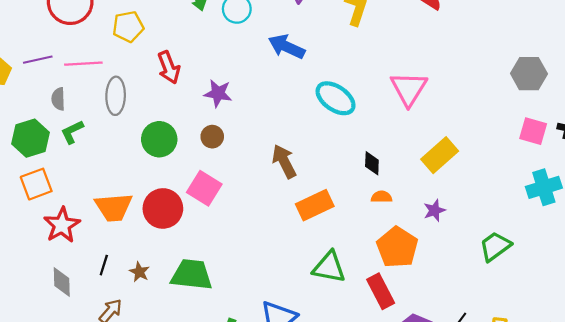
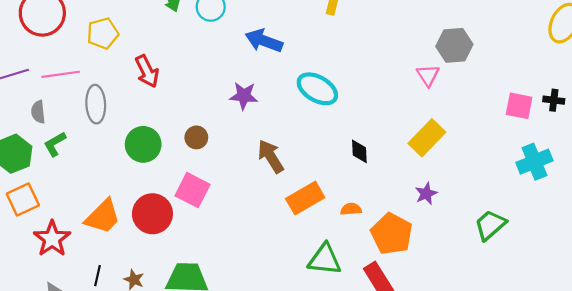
gray hexagon: (529, 74) -> (454, 45), moved
pink triangle: (409, 89) -> (428, 75), moved, size x0.6
purple star: (218, 93) -> (244, 96), moved
orange semicircle: (381, 197) -> (351, 209), moved
orange trapezoid: (114, 207) -> (103, 217), turned -36

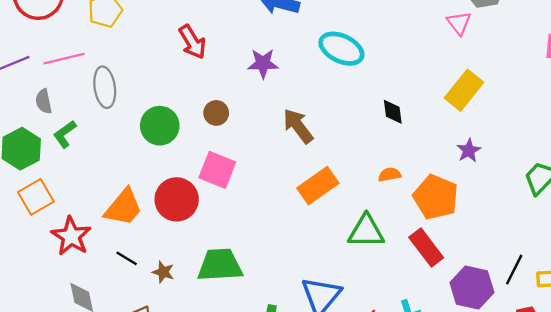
red arrow: (147, 71) -> (192, 42), moved
orange rectangle: (305, 198) -> (318, 186), moved
black line: (98, 276) -> (127, 258), moved, turned -66

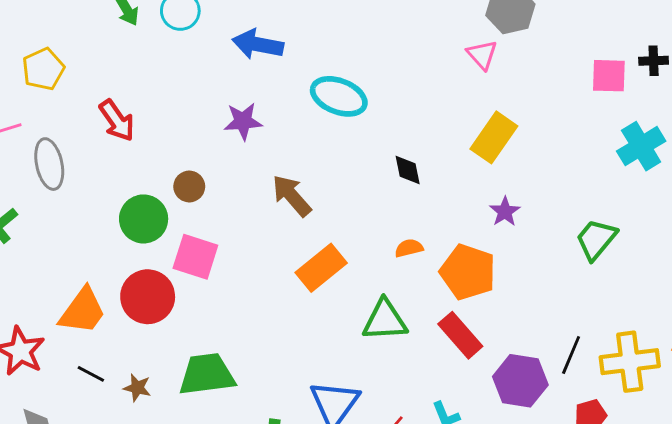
red arrow: (192, 42) -> (117, 120), moved
green circle: (160, 126) -> (144, 219), moved

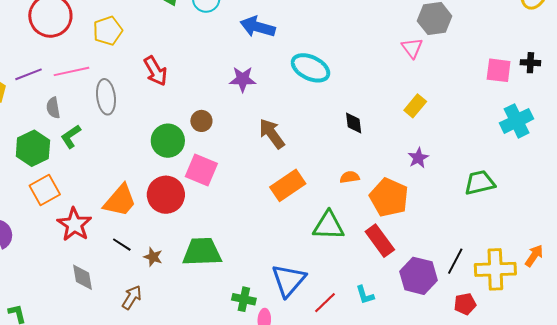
yellow rectangle: (494, 137) -> (415, 106), size x0.7
green trapezoid: (596, 239) -> (480, 183), turned 32

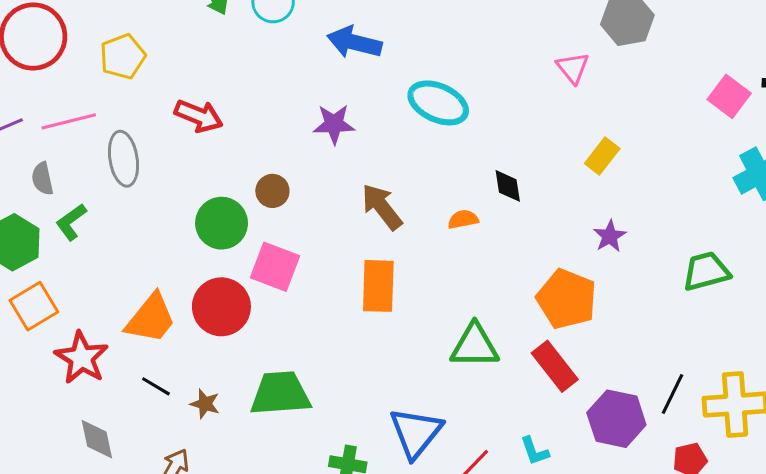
pink triangle: (412, 48) -> (573, 68), moved
pink square: (499, 70) -> (729, 96), turned 32
red arrow: (155, 71) -> (199, 116), turned -36
orange semicircle: (350, 177) -> (463, 219), moved
orange rectangle: (288, 185) -> (378, 286), moved, turned -52

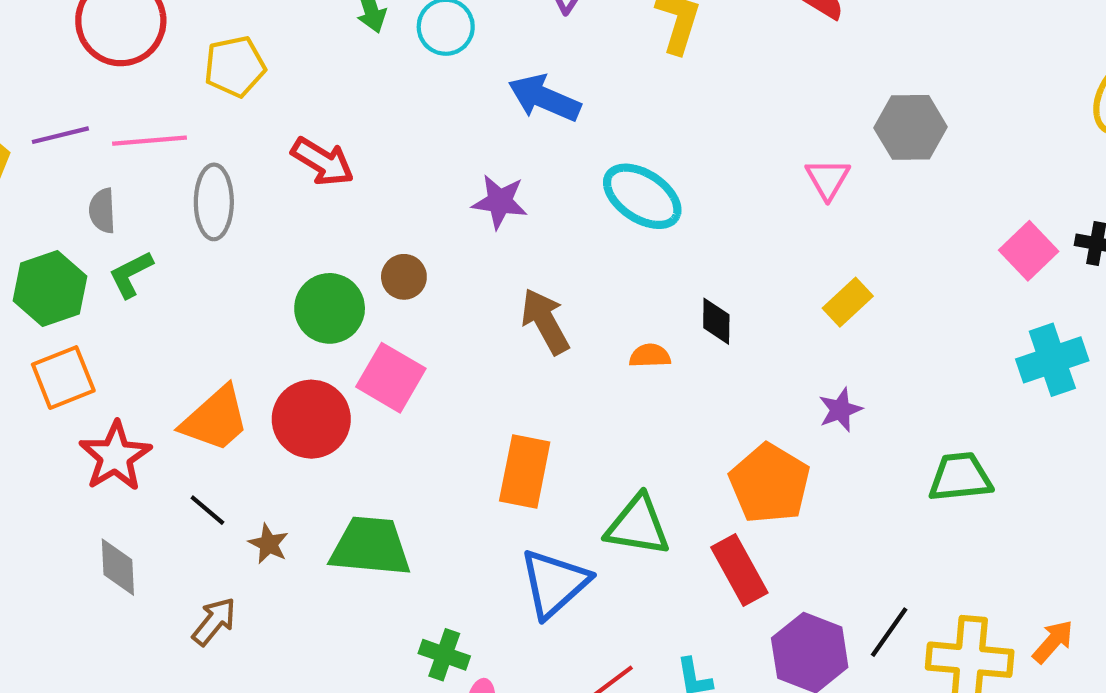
orange rectangle: (378, 286) -> (525, 472), moved
blue triangle: (416, 433) -> (554, 583), moved

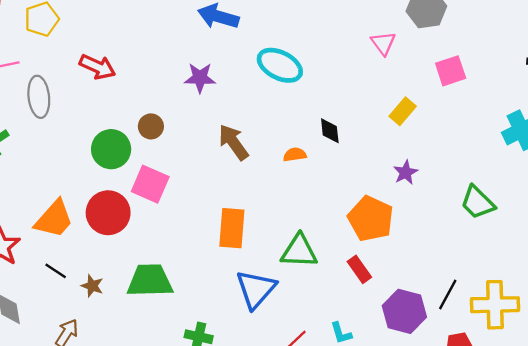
pink square: (1029, 251) -> (451, 71), moved, turned 32
green trapezoid: (960, 477) -> (478, 202), turned -123
red rectangle: (739, 570) -> (359, 269), size x0.7

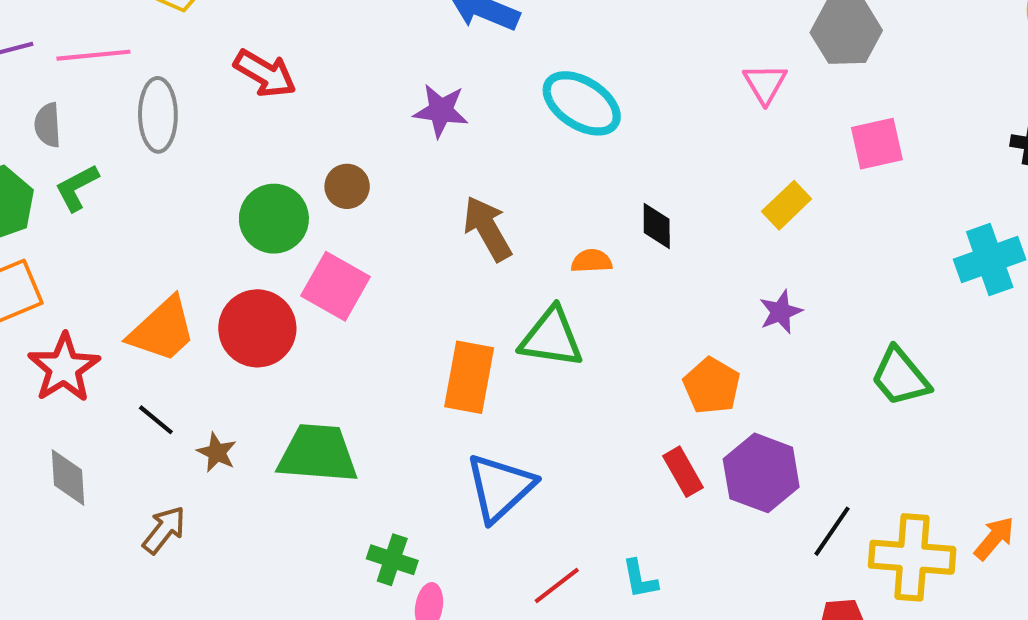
orange pentagon: (371, 219) -> (712, 386), size x0.7
green triangle: (299, 251) -> (551, 338), moved
purple hexagon: (404, 311) -> (761, 473), moved

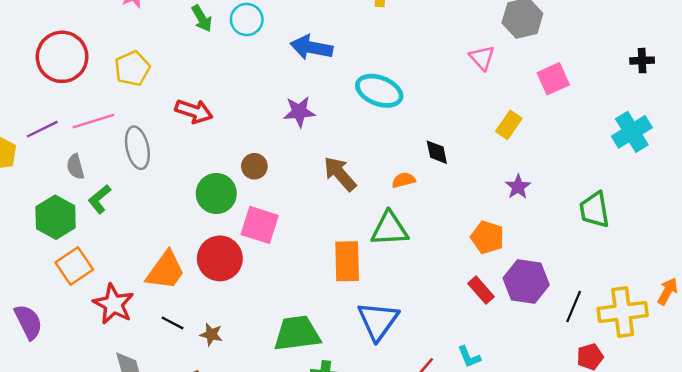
green trapezoid: (900, 377) -> (594, 210), turned 42
green trapezoid: (318, 454) -> (297, 333), moved

